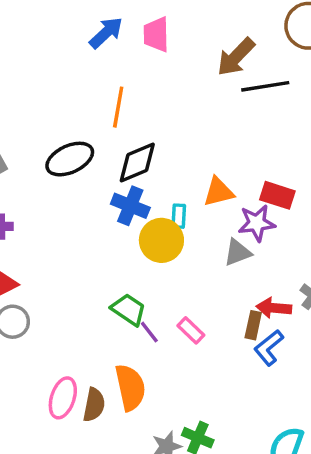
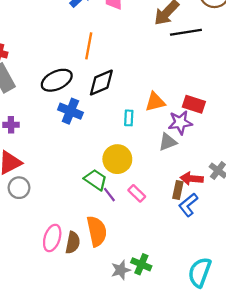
blue cross: (130, 206) -> (70, 111), moved
yellow circle: (161, 240) -> (117, 159), moved

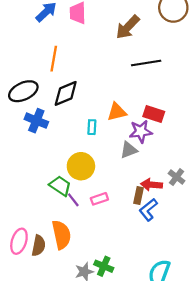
black line: (186, 32) -> (146, 63), moved
pink rectangle: (137, 193) -> (99, 199), turned -63

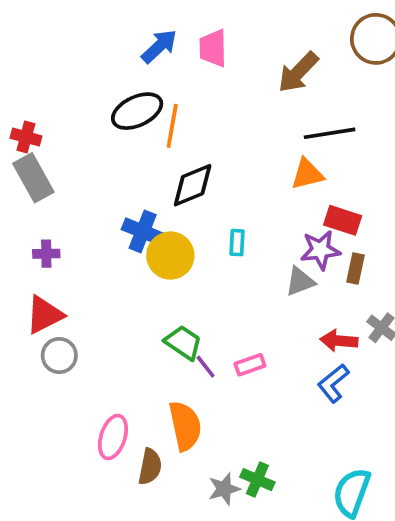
black ellipse: (23, 91) -> (137, 111), moved
orange triangle: (117, 112) -> (307, 174), moved
yellow circle: (81, 166) -> (170, 256), moved
brown rectangle: (139, 196) -> (356, 268), moved
brown semicircle: (39, 246) -> (150, 467), moved

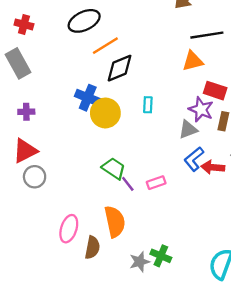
orange line: (172, 126) -> (105, 46), moved, turned 48
red cross: (26, 137) -> (24, 24), moved
purple star: (320, 250) -> (201, 109), turned 30
blue L-shape: (333, 383) -> (194, 159), moved

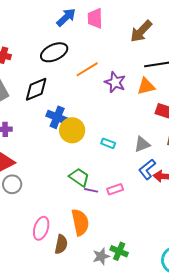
orange line: (105, 46) -> (87, 69), moved
black diamond: (120, 68) -> (36, 89), moved
cyan rectangle: (148, 105) -> (108, 143), moved, turned -72
purple star: (201, 109) -> (115, 82), moved
purple line: (128, 184) -> (91, 190), turned -40

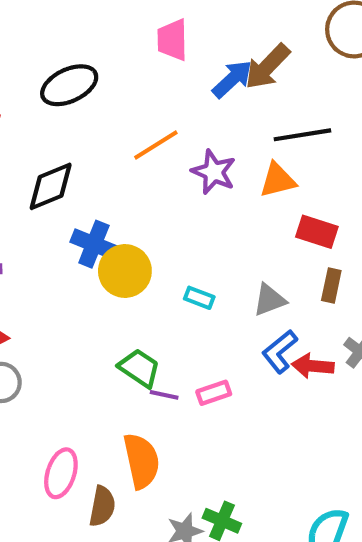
blue arrow: (66, 17) -> (232, 79), moved
black ellipse: (54, 52) -> (69, 85), moved

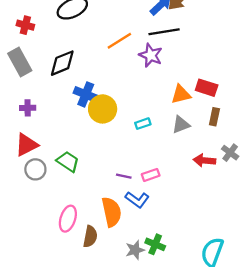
black line: (302, 135) -> (164, 32), moved
orange triangle: (278, 180) -> (181, 94), moved
cyan rectangle: (199, 298) -> (143, 124), turned -40
blue L-shape: (280, 351) -> (137, 200), moved, turned -105
green trapezoid: (139, 368) -> (68, 162), moved

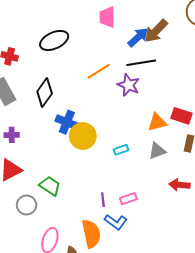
black diamond: (62, 63) -> (45, 92), turned -32
gray circle: (35, 169) -> (27, 205), moved
purple line: (124, 176) -> (103, 200), turned 72

